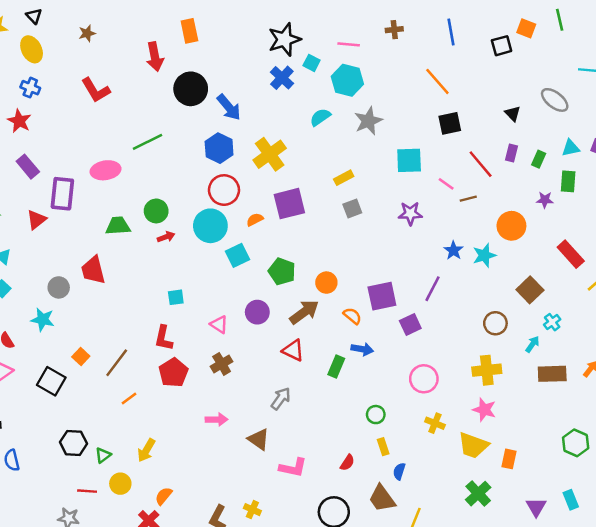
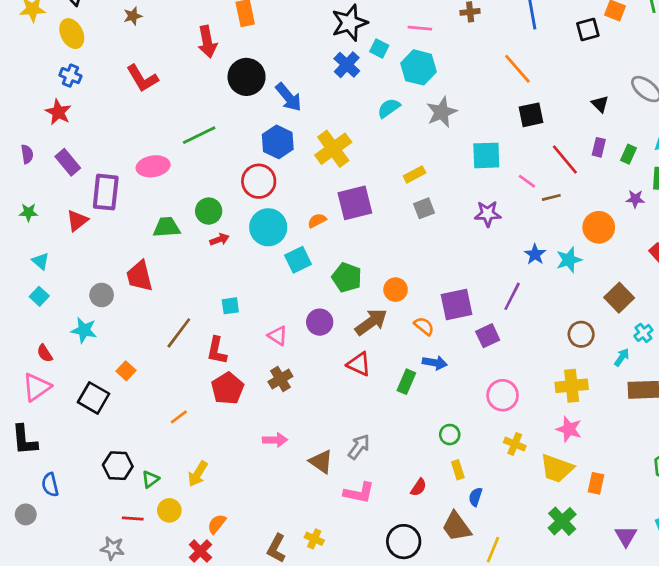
red circle: (224, 190) -> (259, 181), moved
brown line: (117, 363) -> (179, 333), moved
gray arrow: (281, 399) -> (359, 447), moved

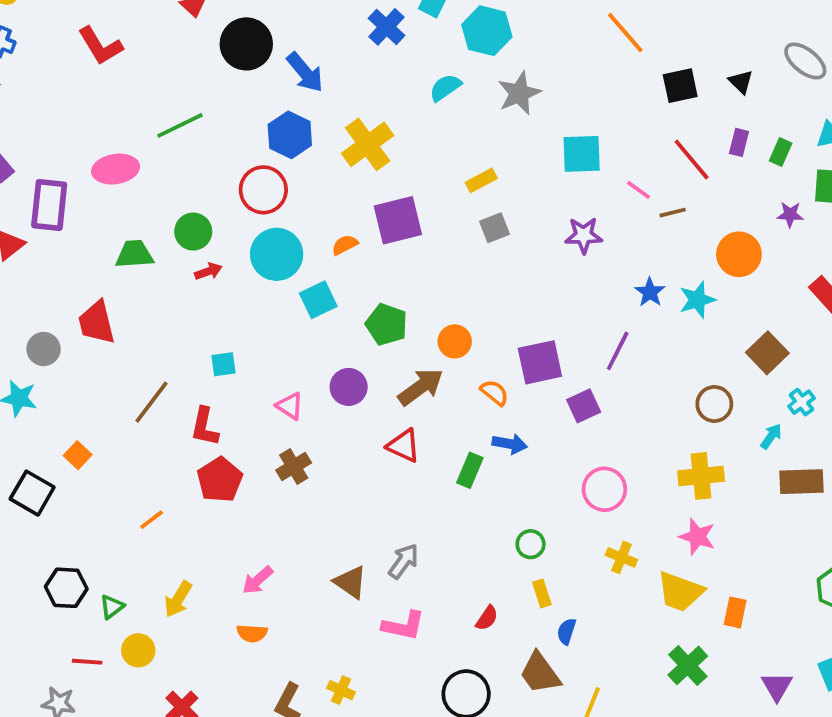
black square: (531, 115) -> (680, 86), moved
pink arrow: (275, 440) -> (258, 580), moved, turned 140
orange semicircle: (217, 524) -> (252, 633), moved, turned -125

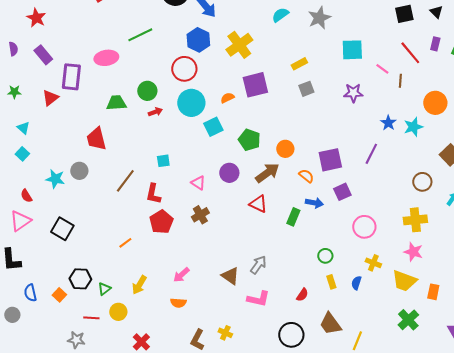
brown line: (673, 213) -> (400, 81), turned -72
gray circle: (44, 349) -> (79, 171), moved
purple square: (584, 406) -> (342, 192), moved
orange square: (78, 455) -> (59, 295), moved
blue semicircle: (567, 631) -> (356, 283), moved

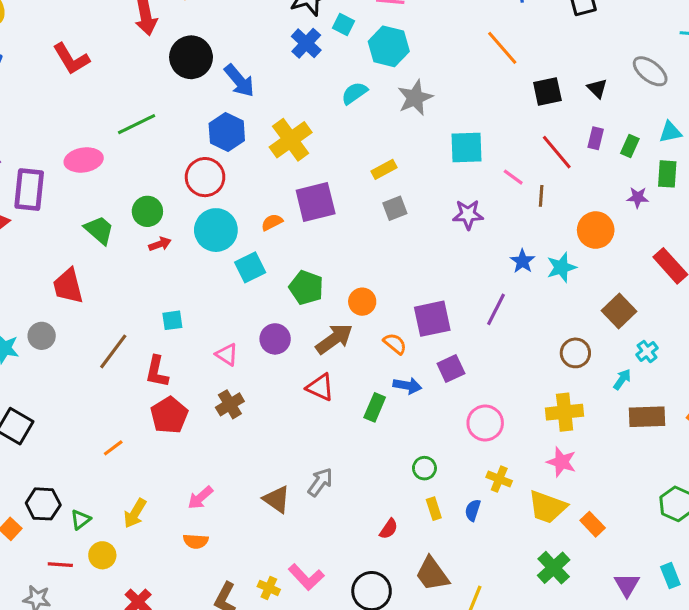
green trapezoid: (116, 103) -> (99, 230), turned 45
orange rectangle: (433, 292) -> (593, 524), turned -56
pink L-shape: (258, 299) -> (306, 577), moved, turned 35

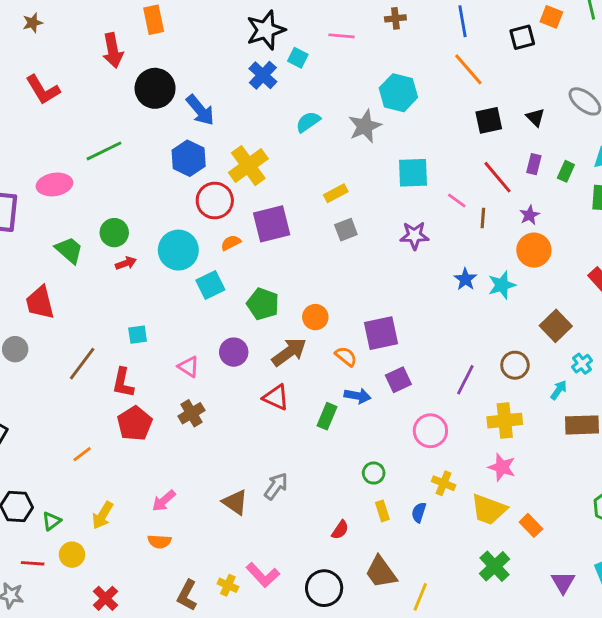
cyan hexagon: (389, 46) -> (398, 93), moved
orange line: (502, 48) -> (468, 69), moved
red circle: (205, 177) -> (215, 201), moved
purple star: (638, 197) -> (530, 215), moved, turned -30
purple line: (496, 309) -> (465, 380), moved

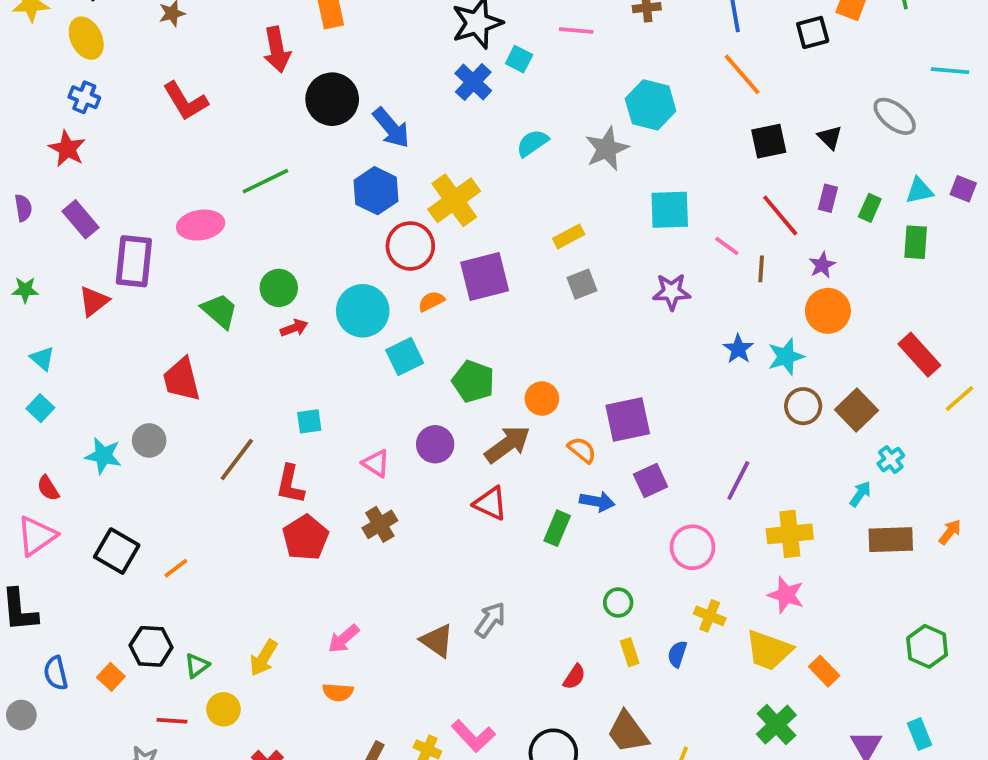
brown circle: (515, 365) -> (803, 406), moved
orange line: (82, 454) -> (176, 568), moved

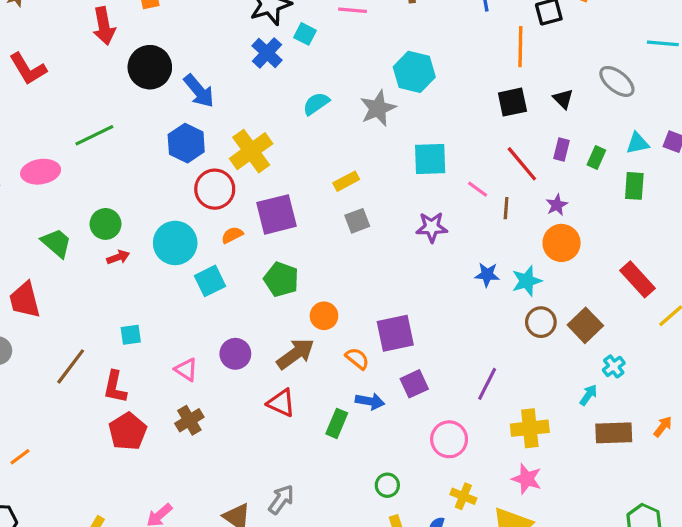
orange line: (742, 74) -> (520, 47), moved, turned 42
blue star: (738, 349) -> (487, 275), turned -30
green pentagon: (473, 381) -> (281, 279), moved

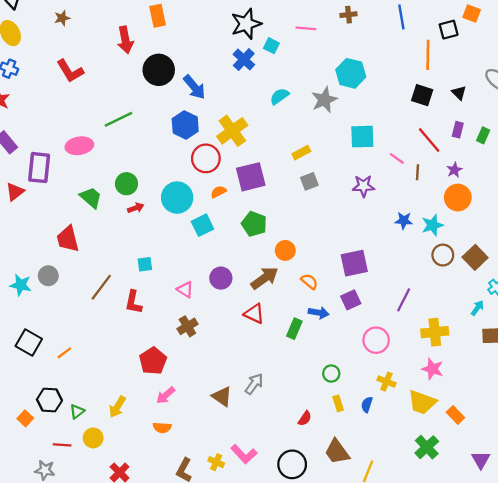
black square: (512, 102) -> (422, 95), turned 30
purple square: (395, 333) -> (354, 263), moved
red pentagon: (128, 431) -> (153, 361), moved

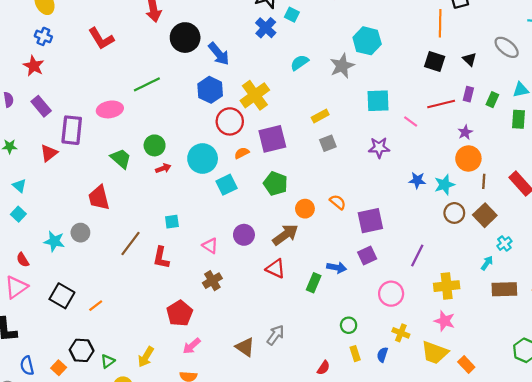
red line: (429, 140) -> (441, 104), turned -64
brown line: (418, 172) -> (484, 181), moved
orange semicircle: (309, 281) -> (338, 202), moved

